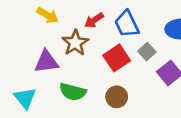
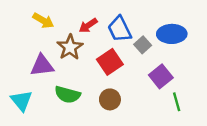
gray square: (147, 52) -> (143, 45), moved

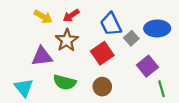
red arrow: (88, 25) -> (71, 16), moved

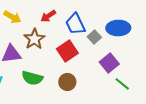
red arrow: (71, 16) -> (48, 16), moved
green line: (161, 89) -> (122, 84), turned -35

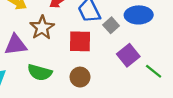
red square: (67, 51) -> (80, 41), turned 35
green line: (122, 84) -> (154, 71), moved

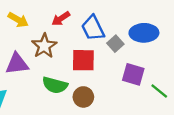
purple square: (128, 55) -> (133, 74), turned -35
green semicircle: (40, 72) -> (55, 85), moved

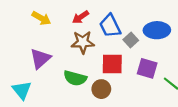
brown star: (44, 46) -> (83, 42), moved, turned 30
red square: (83, 60) -> (112, 64), moved
purple triangle: (17, 64) -> (40, 59), turned -35

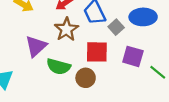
brown star: (83, 42) -> (66, 29), turned -30
purple triangle: (40, 59) -> (36, 46), moved

